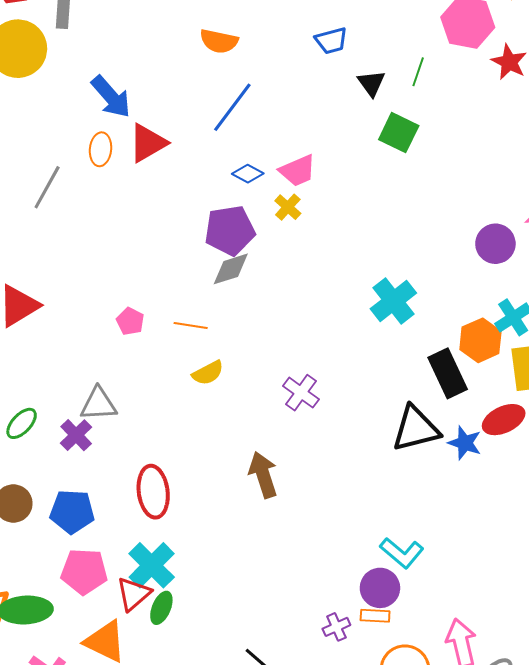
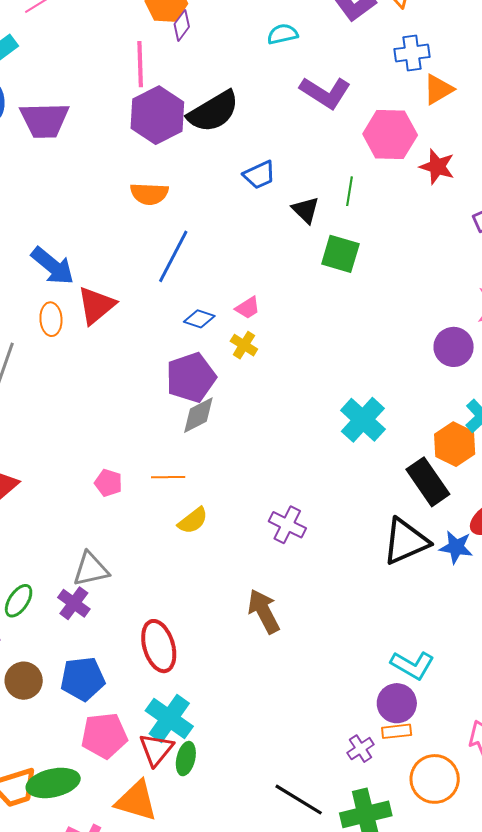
pink trapezoid: (298, 171) -> (248, 308), size x0.7

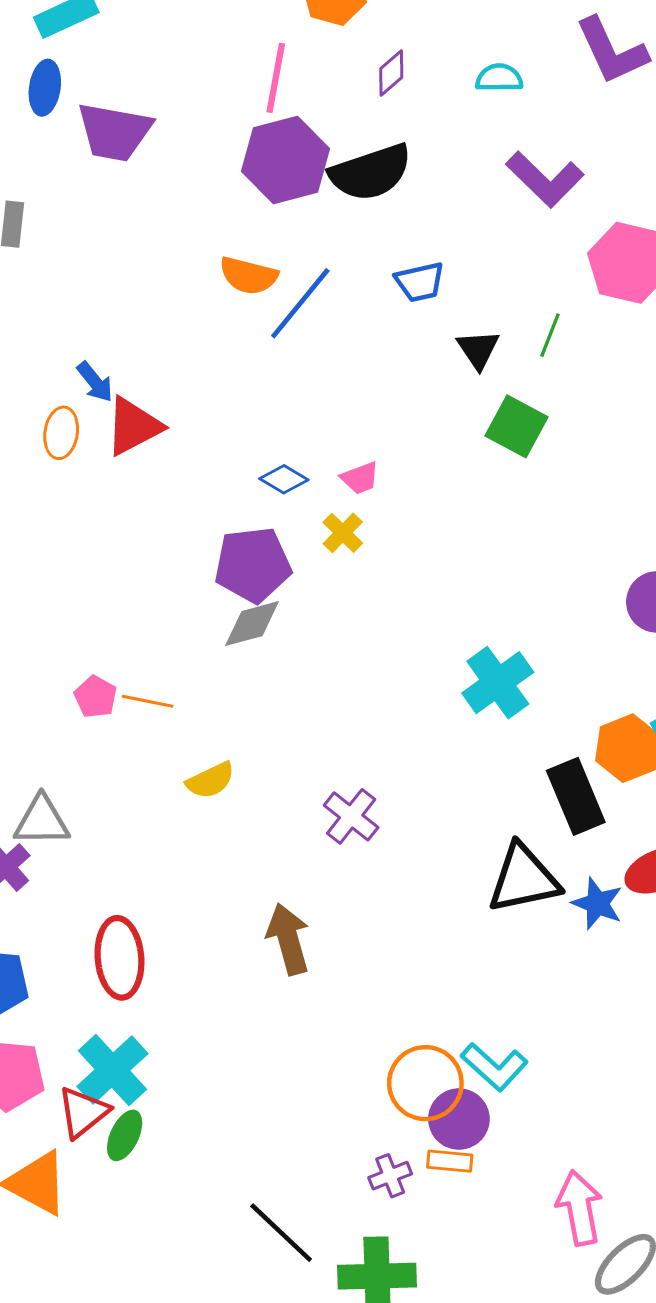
purple diamond: (182, 25) -> (391, 73), moved
blue line: (173, 256) -> (300, 303), moved
blue arrow: (53, 266) -> (95, 382), moved, size x0.6
orange line: (168, 477) -> (148, 701), moved
orange circle: (435, 779) -> (425, 1083), moved

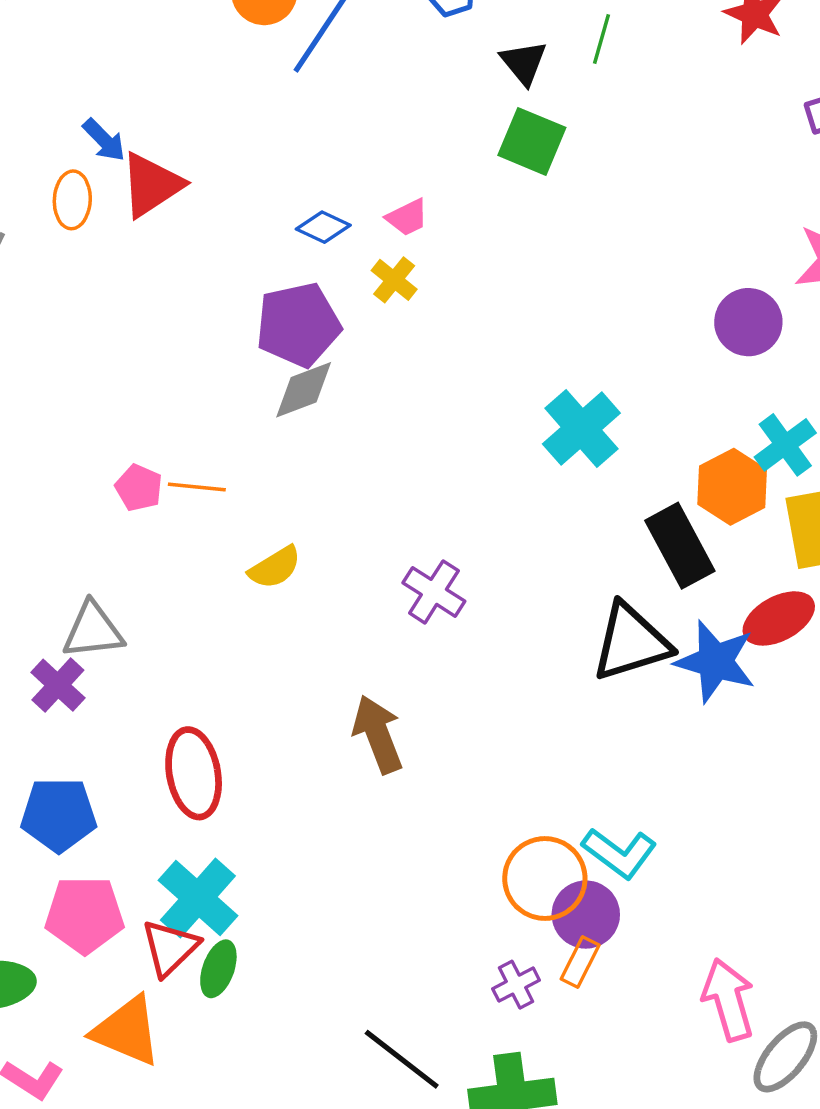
green square: (517, 426) -> (532, 141), moved
blue star: (597, 903) -> (715, 662), size x1.4
orange rectangle: (450, 1161) -> (580, 962), turned -63

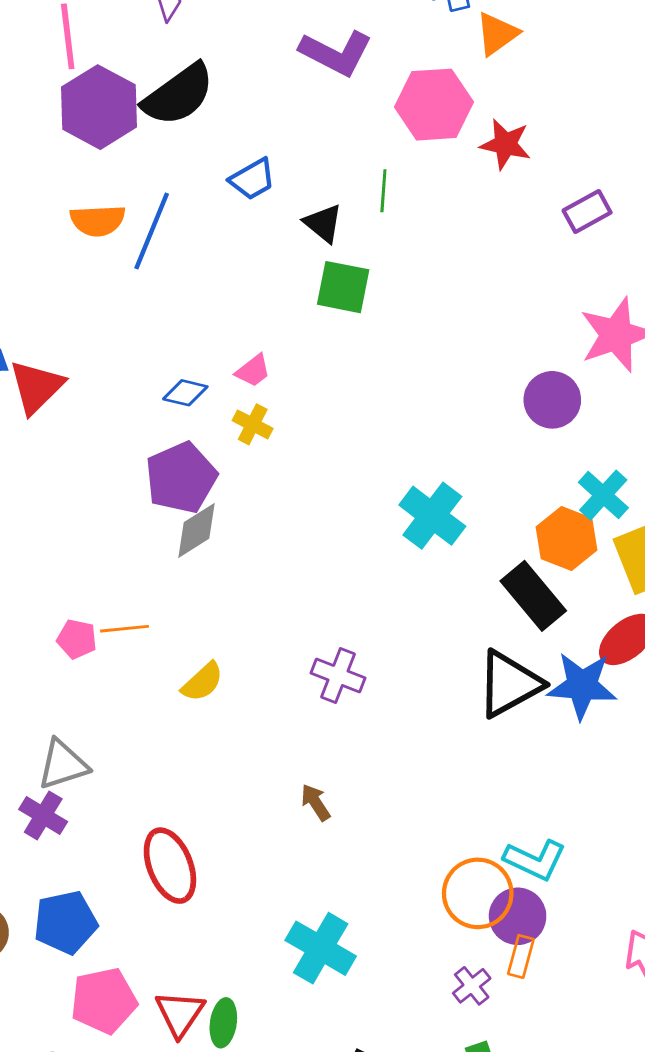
brown arrow: (378, 734) -> (316, 802), size x0.6
cyan cross: (198, 898) -> (321, 948), moved

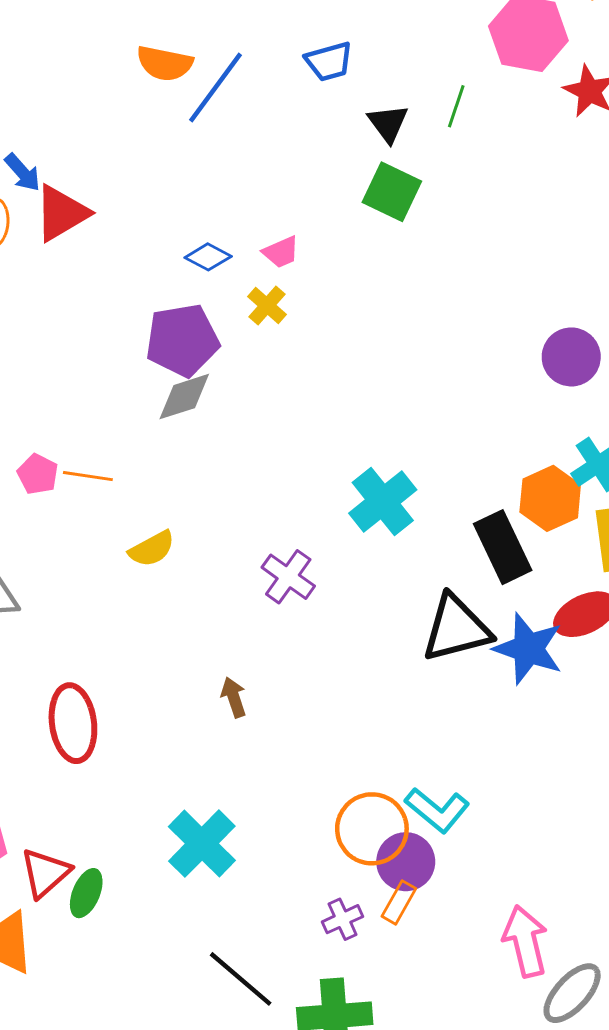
cyan cross: (432, 516) -> (383, 502), moved

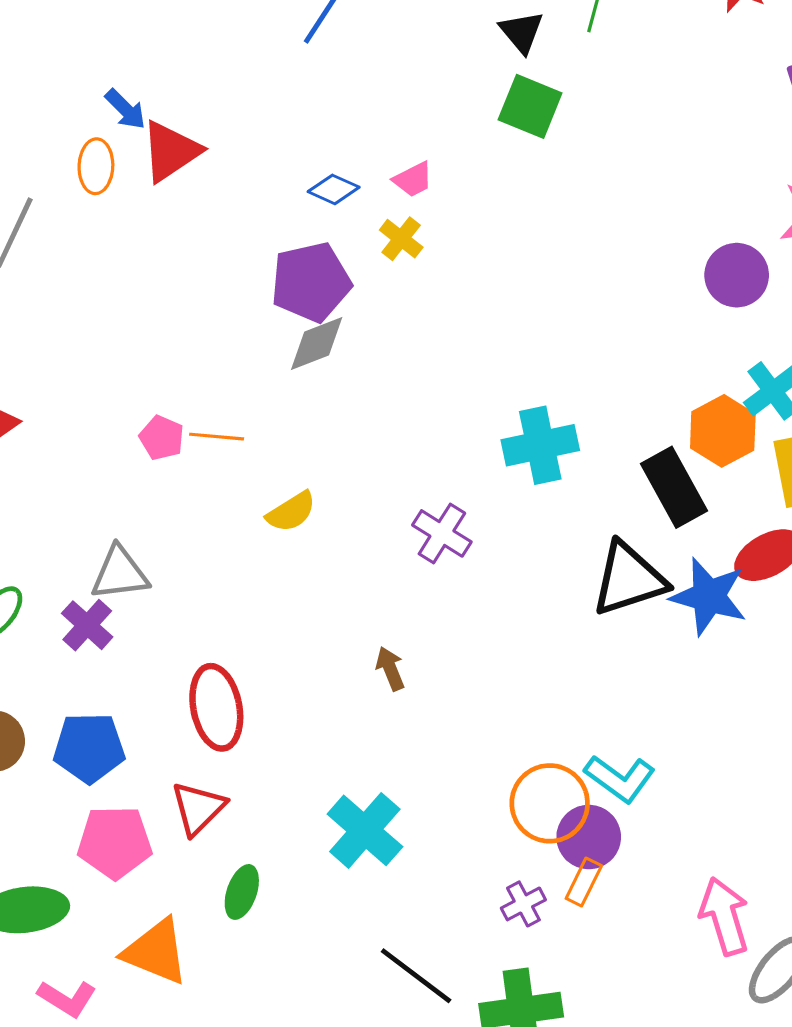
cyan cross: (383, 502) -> (540, 445), turned 30
red triangle: (45, 873) -> (198, 808), moved

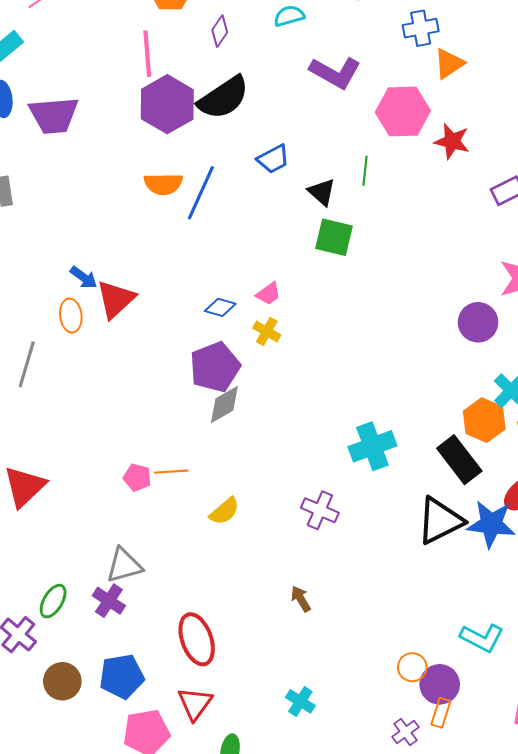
cyan L-shape: (620, 779) -> (482, 638), moved
orange circle: (550, 803) -> (412, 667), size x0.6
cyan cross: (365, 830) -> (300, 701), size x0.6

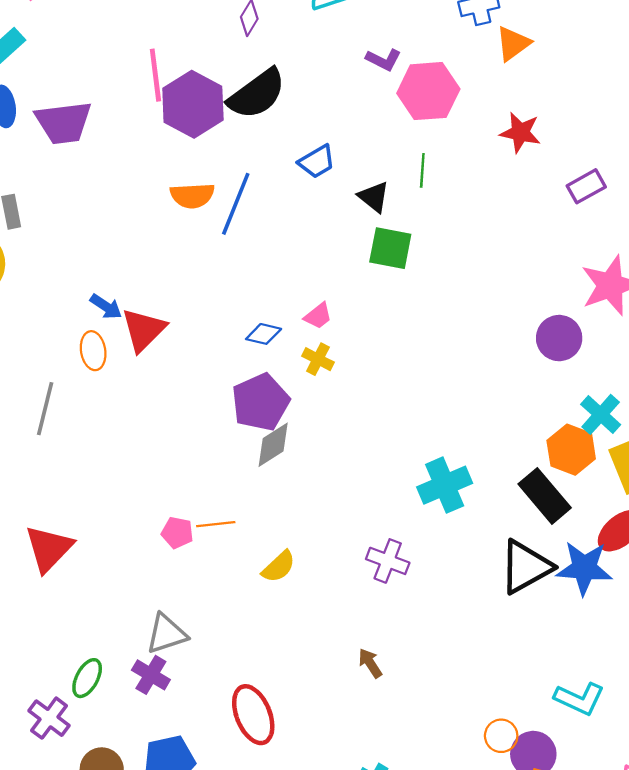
pink line: (147, 54) -> (155, 75), moved
purple L-shape: (335, 73) -> (383, 60), size x0.6
pink hexagon: (403, 112) -> (428, 91), moved

